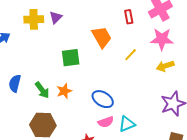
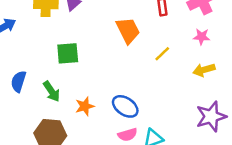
pink star: (162, 39) -> (202, 37), size x0.6
green square: (71, 58) -> (68, 53), moved
orange star: (64, 91) -> (85, 106), moved

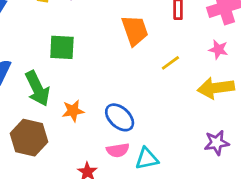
yellow arrow: (204, 70) -> (216, 88), size x1.4
green arrow: (52, 91) -> (37, 88), size x1.4
purple star: (211, 117) -> (217, 143), size x0.7

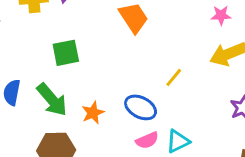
yellow line: (170, 63) -> (174, 77), moved

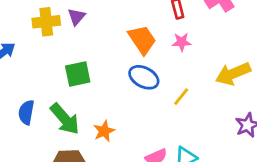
pink star: (221, 15) -> (182, 42), moved
blue ellipse: (141, 107) -> (144, 77), moved

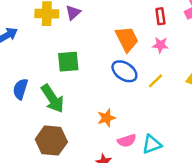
yellow line: (181, 97) -> (156, 81), moved
orange star: (104, 131) -> (106, 118), moved

